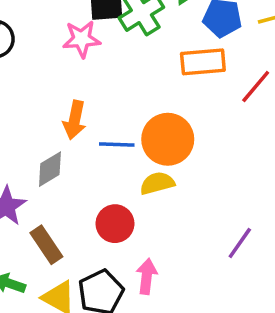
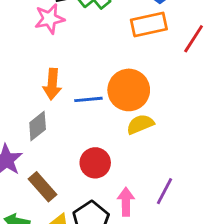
yellow semicircle: (157, 183) -> (140, 124), moved
purple line: (240, 243) -> (165, 191), moved

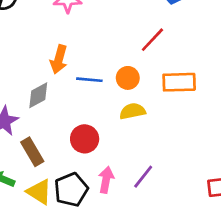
orange rectangle: (149, 25) -> (179, 82), moved
red line: (194, 39) -> (152, 40), moved
orange circle: (129, 90) -> (128, 78), size x0.6

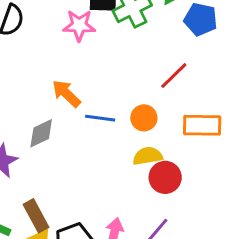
orange arrow: (59, 59) -> (66, 94), turned 116
red circle: (85, 139) -> (165, 177), moved
brown rectangle: (32, 152) -> (36, 216), moved

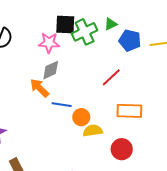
orange circle: (144, 118) -> (81, 117), moved
gray diamond: (41, 133) -> (51, 70), moved
red circle: (165, 177) -> (122, 149), moved

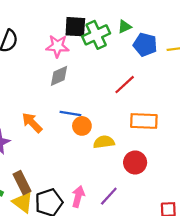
orange arrow: (39, 88) -> (32, 123), moved
orange circle: (81, 117) -> (82, 126), moved

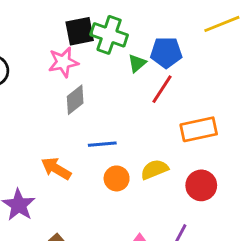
green triangle: (125, 27) -> (137, 63), moved
green cross: (96, 35) -> (109, 35), turned -32
blue pentagon: (145, 45) -> (166, 52), moved
orange circle: (82, 126) -> (117, 178), moved

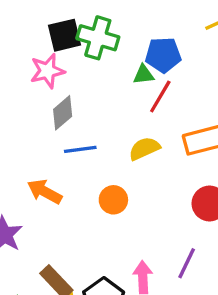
green triangle: (137, 63) -> (143, 75), moved, turned 36
blue line: (102, 144) -> (80, 149), moved
yellow semicircle: (154, 169) -> (144, 149), moved

